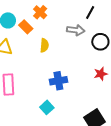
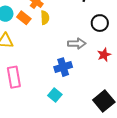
gray arrow: (76, 30) -> (77, 43), moved
yellow semicircle: (44, 45) -> (45, 18), moved

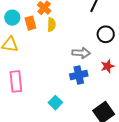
orange rectangle: (24, 18) -> (30, 23), turned 32
blue cross: (63, 67) -> (79, 75), moved

